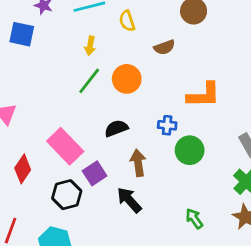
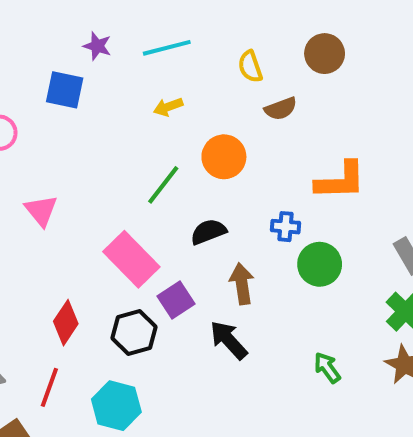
yellow semicircle: (127, 21) -> (250, 67), moved
yellow arrow: (90, 46) -> (168, 107), turned 60
green line: (89, 81) -> (163, 185), moved
red diamond: (23, 169) -> (66, 323), moved

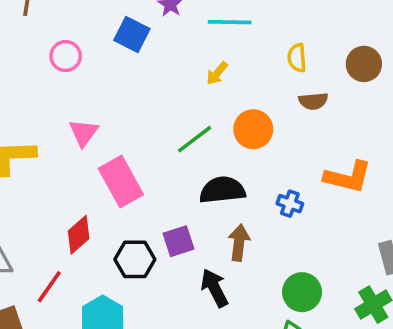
yellow arrow: (168, 107) -> (217, 73), turned -45
black semicircle: (208, 232) -> (222, 190), size x1.4
pink rectangle: (131, 259) -> (121, 181), moved
green circle: (320, 264) -> (302, 292), moved

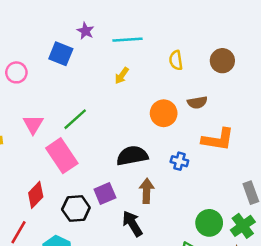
brown semicircle: (313, 101) -> (197, 102), moved
orange circle: (253, 129) -> (164, 113), moved
green line: (194, 139) -> (75, 119), moved
green circle: (302, 292) -> (209, 223), moved

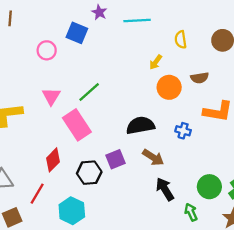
pink circle: (16, 72) -> (47, 50), moved
yellow arrow: (122, 76) -> (156, 62), moved
brown arrow: (147, 191) -> (153, 157), turned 120
black arrow: (132, 224) -> (165, 189), moved

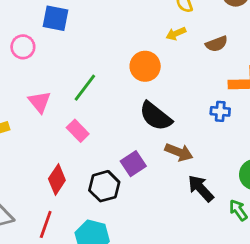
yellow arrow: (156, 62) -> (176, 34), moved, turned 42
orange circle: (169, 87) -> (145, 66), moved
pink rectangle: (77, 125) -> (78, 131), size x0.6
black semicircle: (140, 125) -> (156, 116), turned -120
blue cross: (183, 131) -> (220, 111), moved

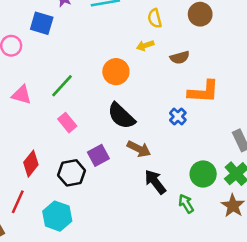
pink triangle: (40, 102) -> (22, 95), turned -40
blue cross: (220, 111) -> (178, 116), turned 35
pink rectangle: (78, 131) -> (67, 123), moved

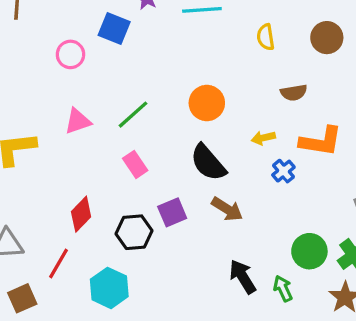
yellow arrow: (145, 46) -> (263, 138), moved
pink triangle: (22, 95) -> (78, 121), turned -40
black arrow: (155, 182) -> (243, 277), moved

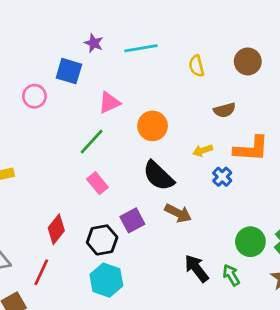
pink triangle: (78, 121) -> (109, 103), moved
cyan hexagon: (109, 288) -> (106, 280), moved

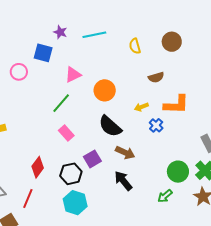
black arrow: (197, 268) -> (123, 181), moved
green arrow: (231, 275) -> (165, 196), turned -98

